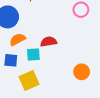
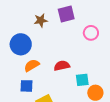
cyan square: (33, 54) -> (82, 80), moved

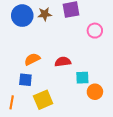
blue circle: (21, 44) -> (22, 16), moved

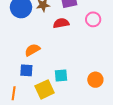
red semicircle: (63, 62) -> (61, 23), moved
cyan square: (82, 78) -> (61, 76), moved

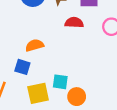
orange circle: (95, 80) -> (77, 97), moved

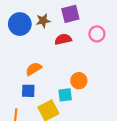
orange circle: (77, 97) -> (79, 81), moved

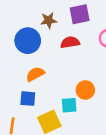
blue circle: (20, 24) -> (28, 41), moved

